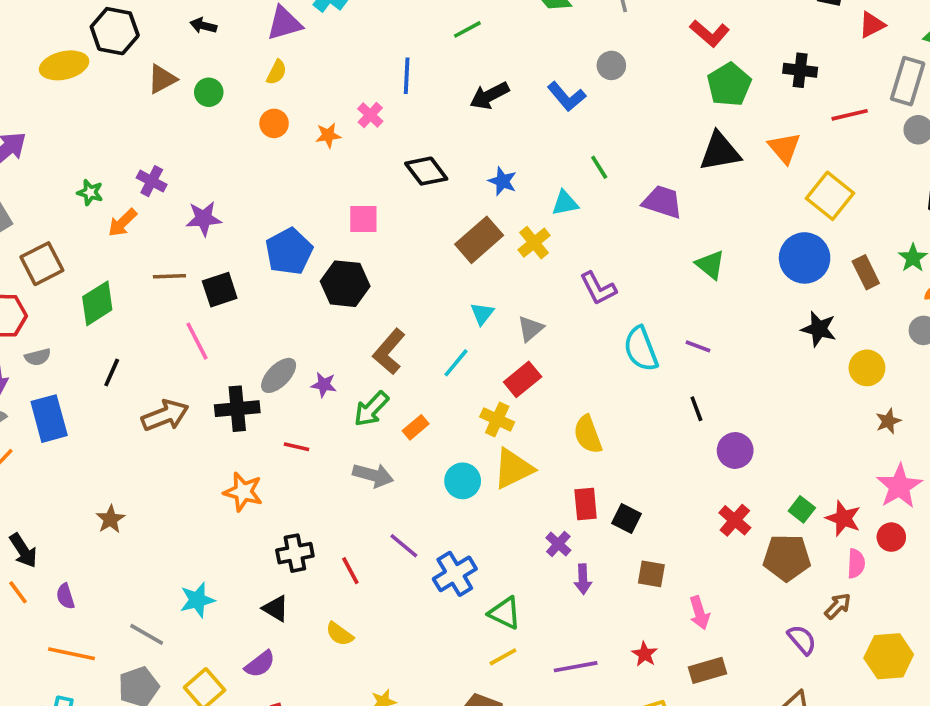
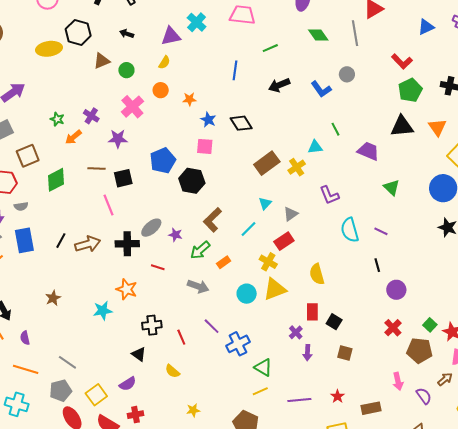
pink cross: (370, 115) -> (132, 107), moved, size x1.6
blue star: (502, 181) -> (208, 120), moved
black line: (112, 372) -> (61, 241), moved
cyan star: (197, 600) -> (103, 311), moved
pink arrow: (699, 613) -> (398, 381), moved

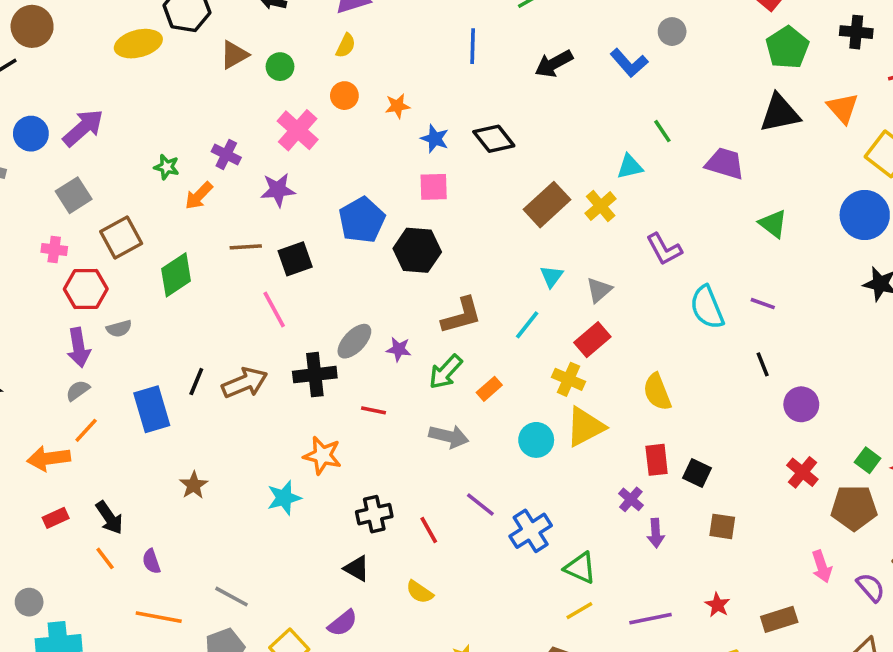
brown L-shape: (213, 220) -> (462, 316), turned -145
blue rectangle: (24, 240) -> (152, 409), moved

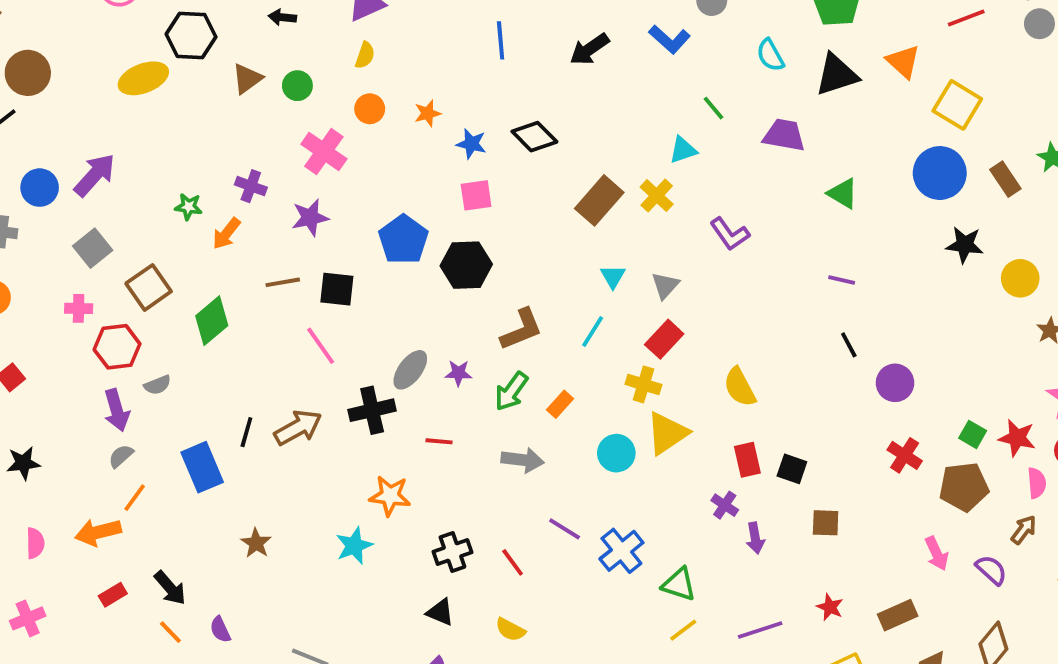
black square: (295, 259) -> (337, 289), turned 32
cyan semicircle: (707, 307) -> (770, 55), moved, size x0.7

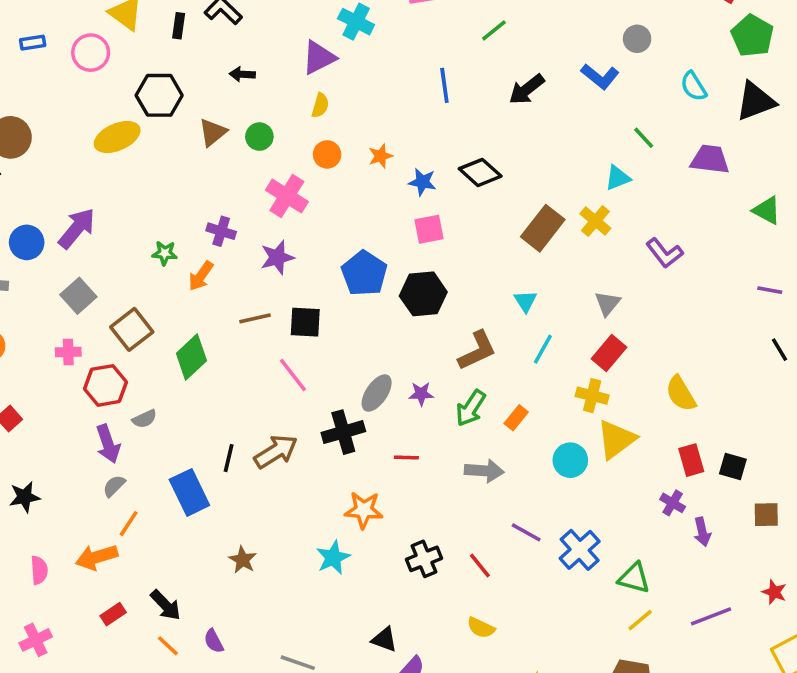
cyan triangle: (613, 277) -> (525, 301), moved
black triangle: (440, 612) -> (384, 639), moved

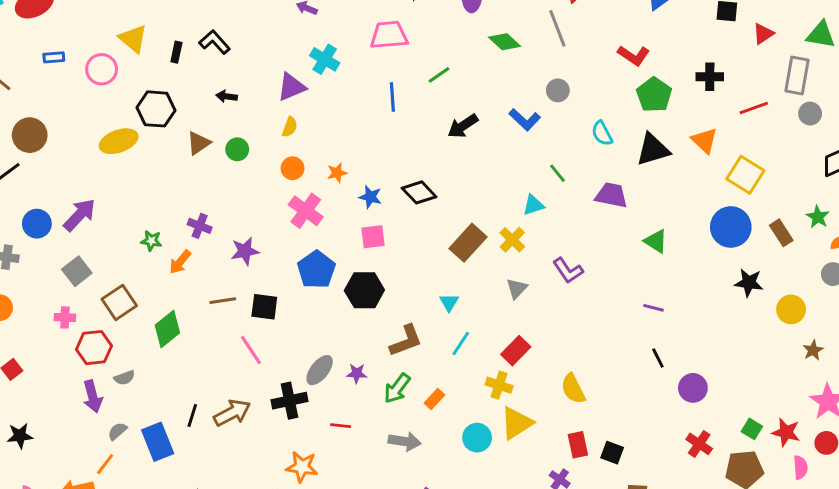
blue line: (444, 85) -> (392, 97), moved
pink cross: (287, 196) -> (306, 211), moved
gray triangle: (607, 303) -> (517, 288), moved
gray semicircle: (114, 486) -> (117, 431), moved

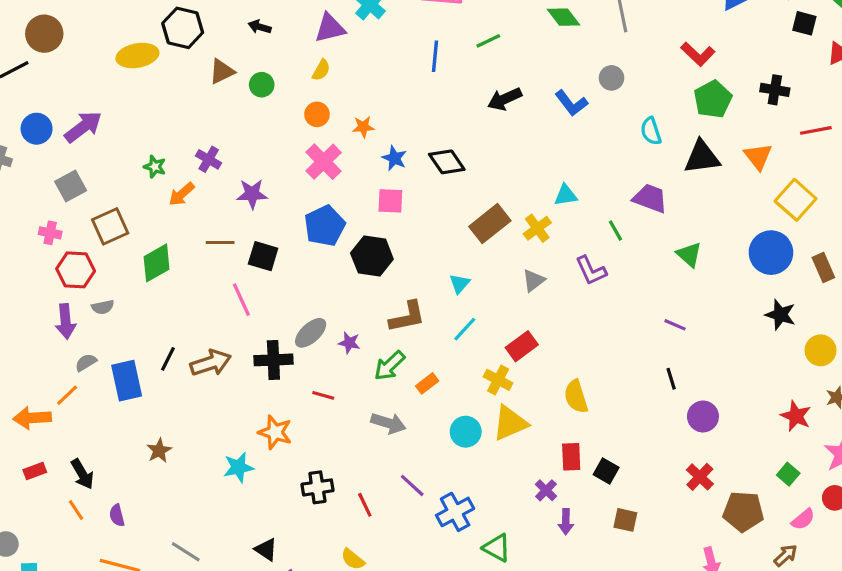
green line: (557, 173) -> (615, 230), moved
green square: (752, 429) -> (788, 474), moved
red star: (786, 432) -> (796, 416), moved
pink semicircle: (800, 467) -> (803, 519), turned 45

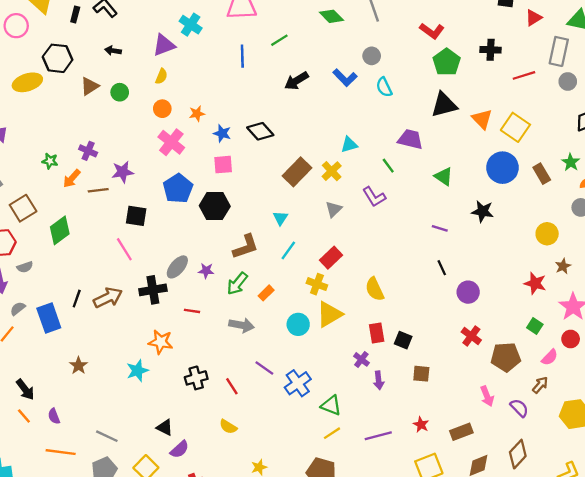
cyan semicircle: (651, 131) -> (384, 87), moved
orange triangle: (758, 156) -> (482, 119), moved
brown line: (220, 242) -> (98, 190), moved
black star: (780, 315) -> (483, 211), moved

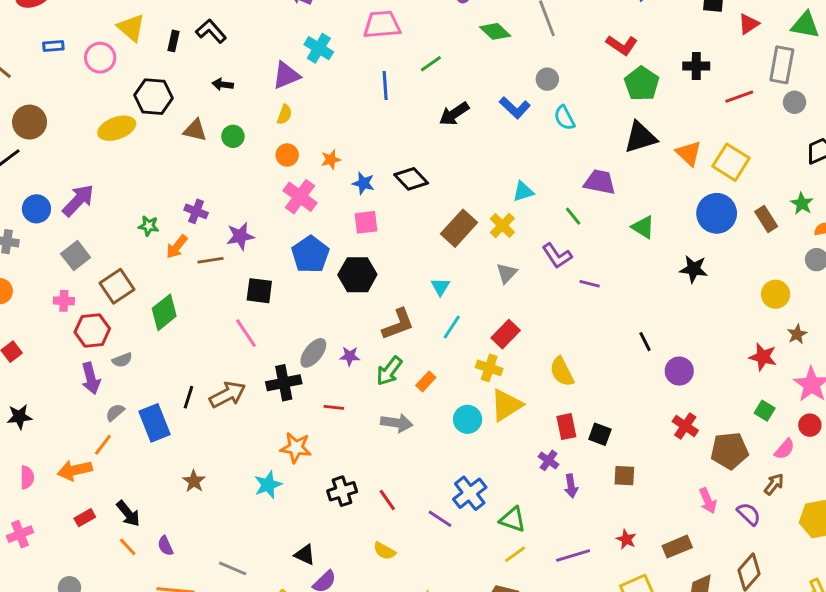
brown triangle: (90, 86) -> (195, 130), turned 48
purple line: (440, 228) -> (590, 284), moved
purple line: (264, 368) -> (440, 519), moved

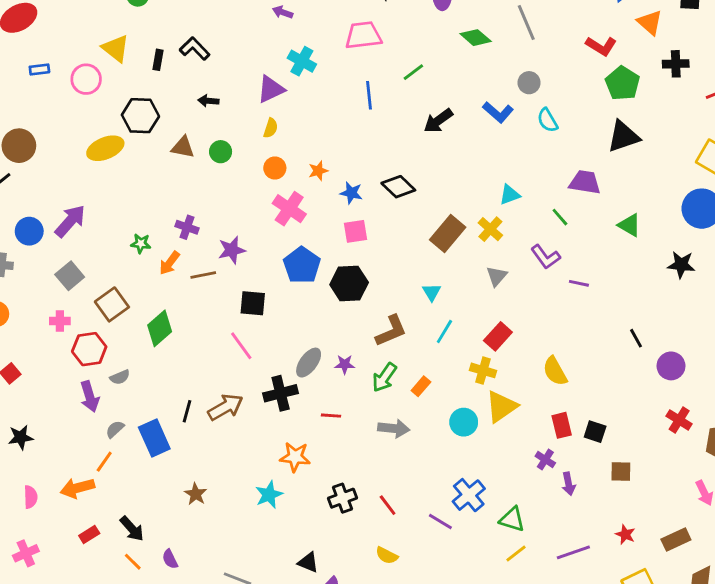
orange triangle: (689, 153) -> (650, 22), moved

